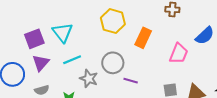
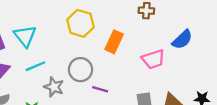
pink trapezoid: (179, 53) -> (153, 59), turned 50

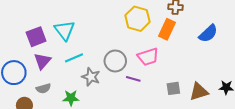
yellow hexagon: (80, 23) -> (137, 19), moved
orange rectangle: (114, 42) -> (167, 29), moved
pink trapezoid: (153, 59) -> (148, 57), moved

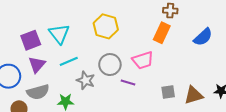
yellow hexagon: (137, 19) -> (106, 26), moved
gray semicircle: (43, 88) -> (38, 92), size x1.5

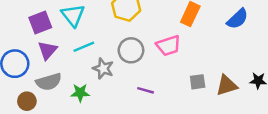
purple line: (128, 82) -> (146, 90), moved

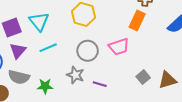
gray star: (103, 68) -> (75, 75), moved
gray semicircle: (49, 82) -> (19, 77), turned 30
gray square: (198, 82) -> (143, 77), turned -32

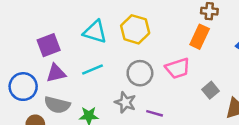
cyan triangle: (39, 21) -> (95, 32), moved, turned -35
purple triangle: (18, 51) -> (56, 73), turned 36
gray square: (143, 77) -> (211, 90), moved

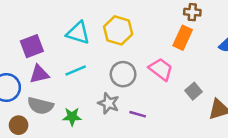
pink trapezoid: (178, 68) -> (161, 69), turned -125

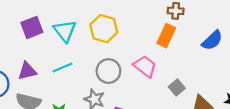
cyan triangle: (78, 33) -> (65, 31), turned 35
purple square: (32, 46) -> (32, 27), moved

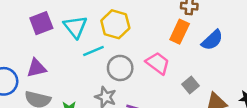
blue semicircle: (212, 40) -> (212, 40), moved
cyan line: (63, 67) -> (93, 51), moved

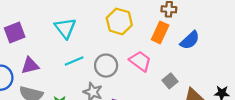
purple square: (41, 23) -> (15, 32), moved
yellow hexagon: (115, 24) -> (119, 21), moved
cyan line: (93, 51) -> (74, 61), moved

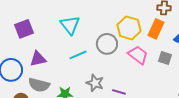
yellow hexagon: (119, 21) -> (129, 28), moved
gray circle: (106, 66) -> (107, 44), moved
gray square: (170, 81) -> (165, 58), moved, turned -32

